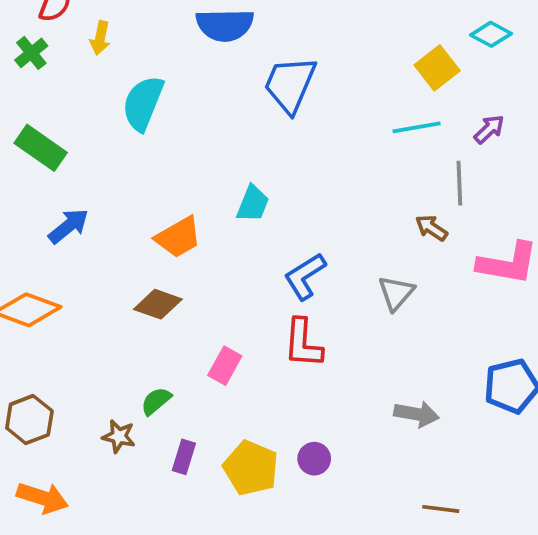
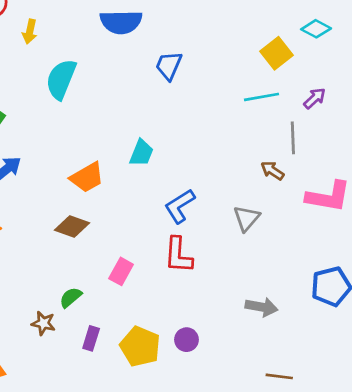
blue trapezoid: (290, 85) -> (169, 66), size x0.7

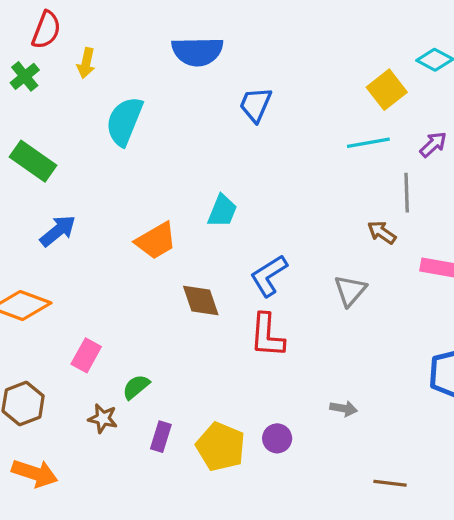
brown diamond: (72, 226) -> (201, 301), moved, turned 52
pink rectangle: (121, 271) -> (86, 355), moved
gray arrow: (261, 307) -> (344, 408), moved, size x0.7

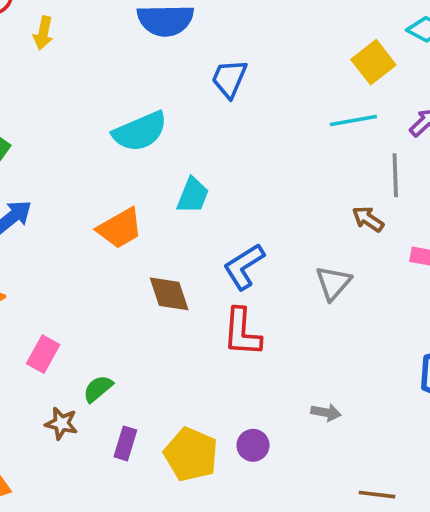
cyan semicircle: (124, 121) -> (140, 132), moved, turned -135

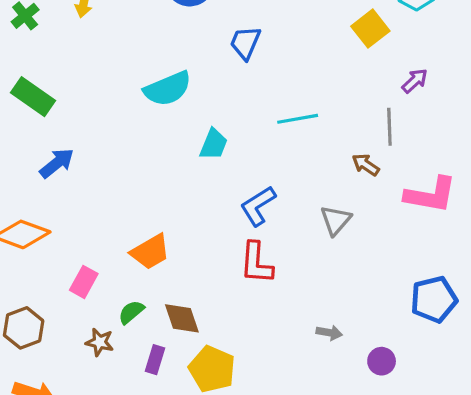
cyan line: (353, 121) -> (298, 119), moved
orange trapezoid: (120, 228) -> (150, 252), moved
brown diamond: (169, 294) -> (182, 318), moved
purple circle: (253, 445) -> (382, 361), moved

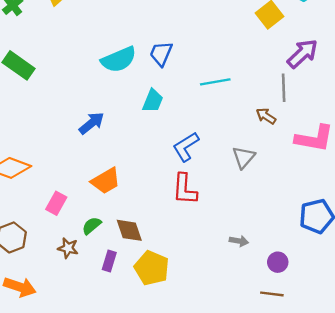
blue trapezoid: (245, 43) -> (161, 54), moved
purple arrow: (415, 81) -> (302, 54), size x1.6
blue arrow: (57, 163) -> (92, 123), moved

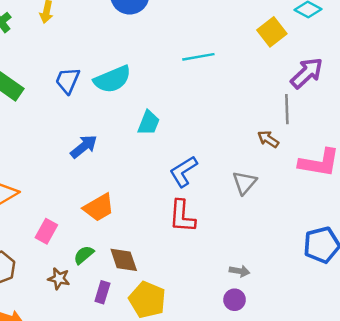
blue trapezoid: (161, 54) -> (68, 80), moved
cyan line: (215, 82) -> (198, 57), moved
purple circle: (278, 262) -> (235, 300), moved

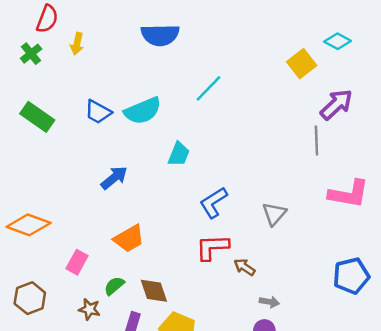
cyan line: (198, 57) -> (209, 88), moved, turned -36
blue trapezoid: (68, 80) -> (98, 112), turned -84
brown arrow: (268, 139) -> (245, 267), moved
red L-shape: (182, 216) -> (212, 247), turned 84

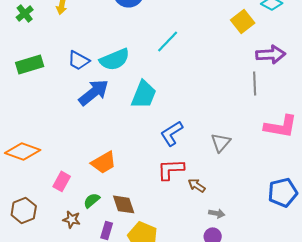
purple arrow: (336, 105) -> (271, 54), turned 40
green rectangle: (37, 117) -> (30, 64), turned -52
cyan trapezoid: (179, 154) -> (144, 94), size x1.4
blue arrow: (114, 178) -> (94, 92), moved, size x1.4

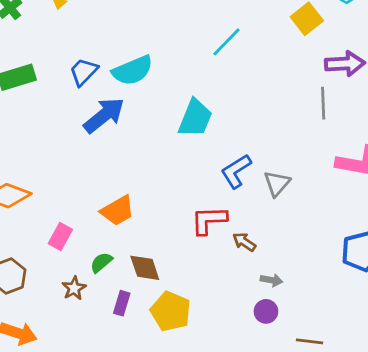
cyan line: (168, 41) -> (227, 42), moved
blue trapezoid: (79, 60) -> (84, 72), turned 105
cyan trapezoid: (144, 94) -> (195, 118), moved
blue L-shape: (172, 133) -> (236, 171), moved
brown star: (72, 219) -> (74, 288), turned 30

